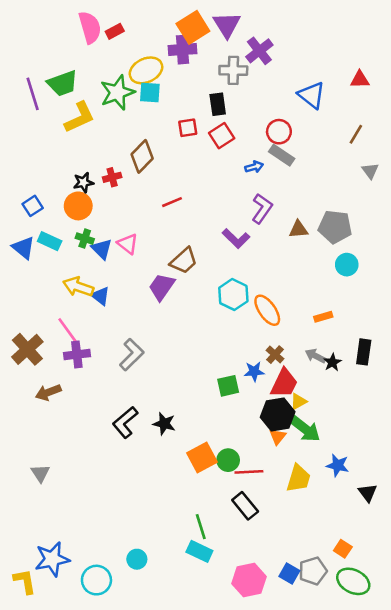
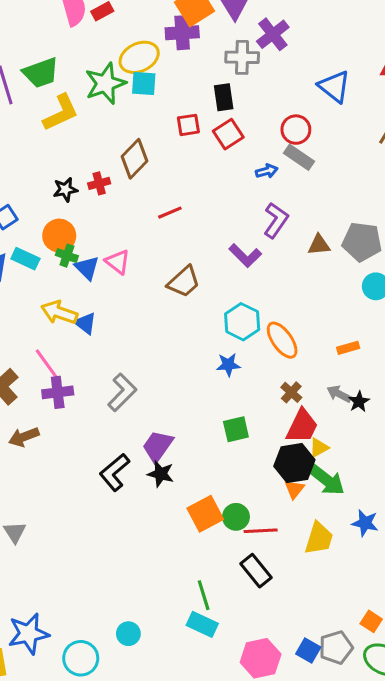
orange circle: (78, 206) -> (59, 236), moved
purple trapezoid: (162, 287) -> (158, 446), moved
blue star: (254, 371) -> (228, 365), moved

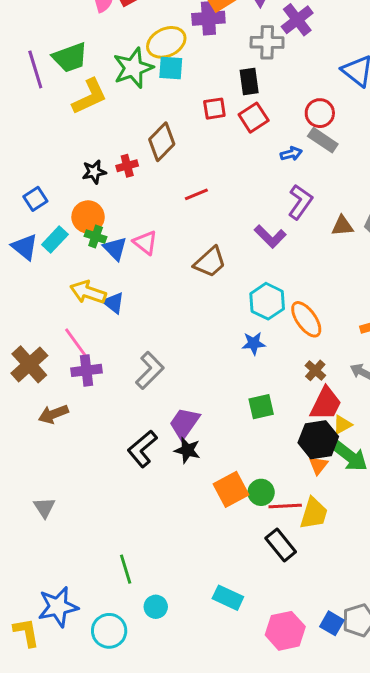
cyan rectangle: (25, 259) -> (55, 240), turned -72
yellow trapezoid: (319, 538) -> (314, 513), moved
green line: (204, 595) -> (126, 569), moved

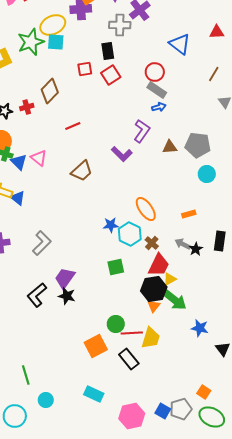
blue arrow: (291, 154) -> (159, 107), moved
cyan hexagon: (267, 301) -> (130, 234), moved
orange square: (231, 489) -> (96, 346), moved

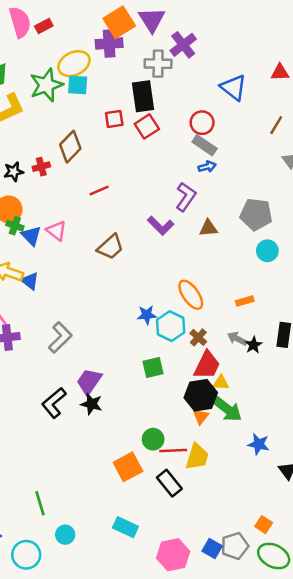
black rectangle: (108, 51) -> (143, 96), size x1.4
brown triangle: (170, 147) -> (208, 228), moved
yellow triangle: (170, 279) -> (221, 383), turned 32

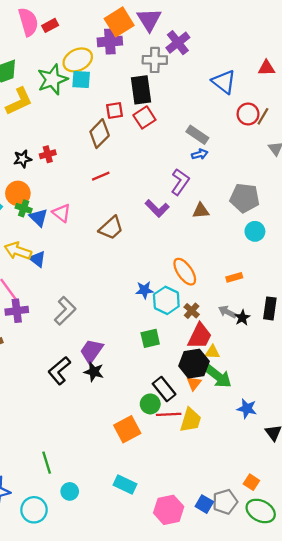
red circle: (202, 123) -> (248, 114), moved
brown diamond: (70, 147) -> (100, 134), moved
black rectangle: (169, 483) -> (164, 389), moved

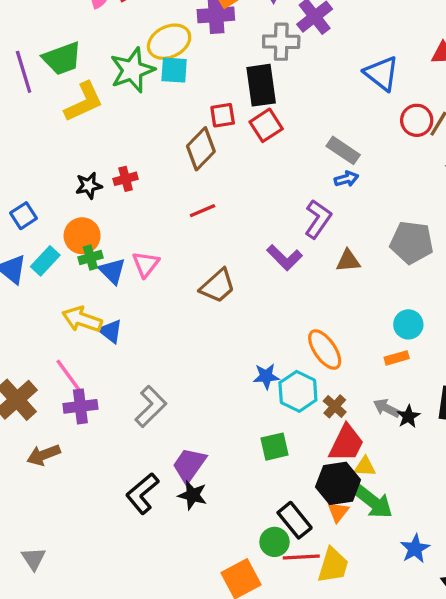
green cross: (24, 208) -> (90, 258), turned -35
pink triangle: (62, 213) -> (146, 264), turned 30
cyan circle: (255, 231) -> (408, 324), moved
blue star: (247, 409) -> (415, 549), turned 30

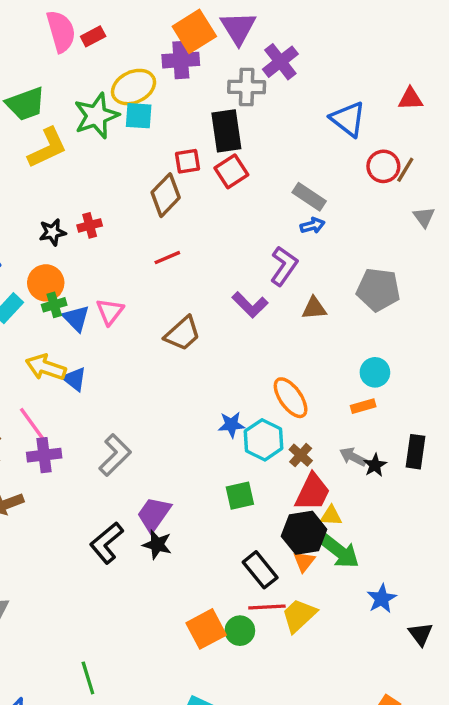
green circle: (274, 542) -> (240, 631), moved
yellow trapezoid: (333, 565) -> (299, 615), turned -150

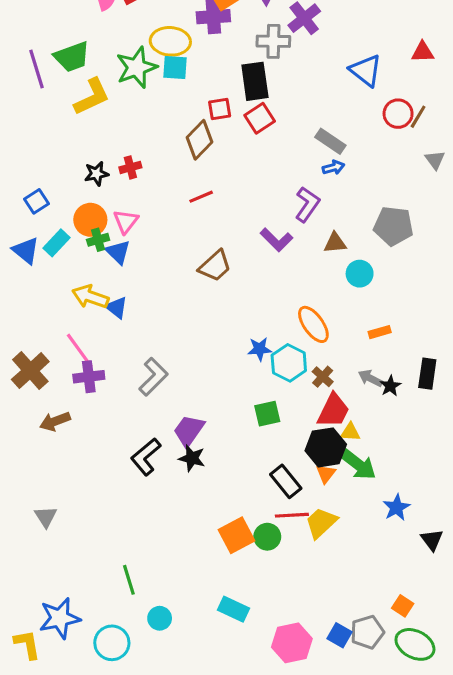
yellow ellipse: (134, 87) -> (170, 41), turned 30
pink triangle: (110, 312) -> (126, 221), moved
cyan circle: (375, 372) -> (360, 274), moved

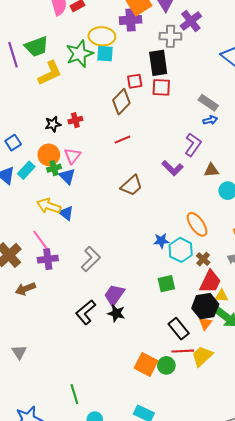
red square: (260, 118) -> (161, 87), turned 36
orange square: (237, 535) -> (146, 364), turned -35

